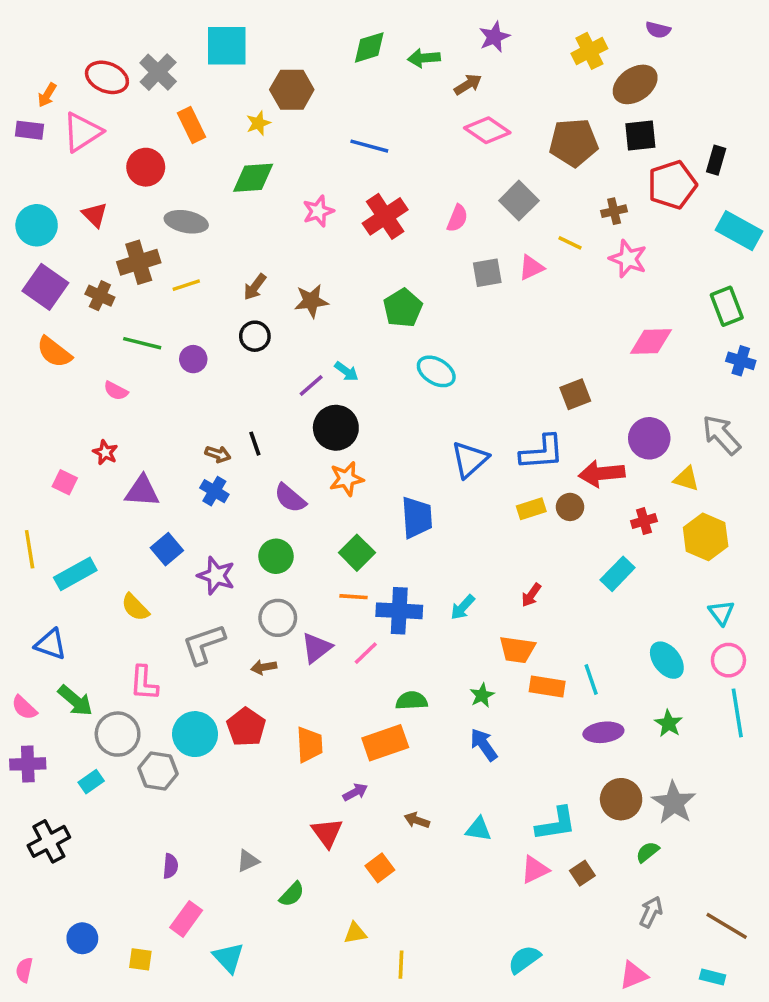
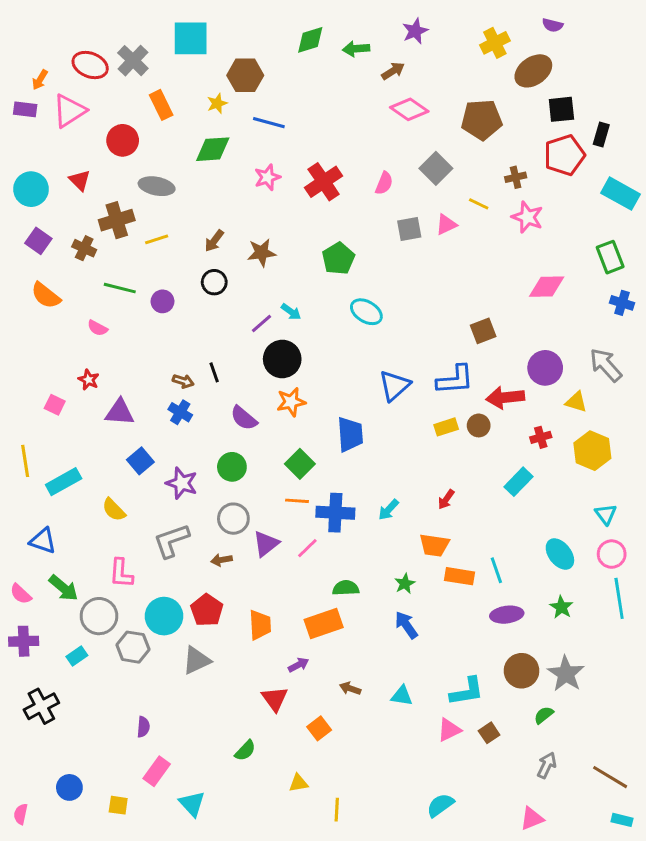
black square: (640, 135) -> (561, 109), moved
blue line: (369, 146) -> (269, 123), moved
purple square: (45, 287) -> (38, 241), size x0.7
gray triangle: (248, 861) -> (196, 660), moved, size x1.5
cyan rectangle: (713, 977) -> (622, 820), moved

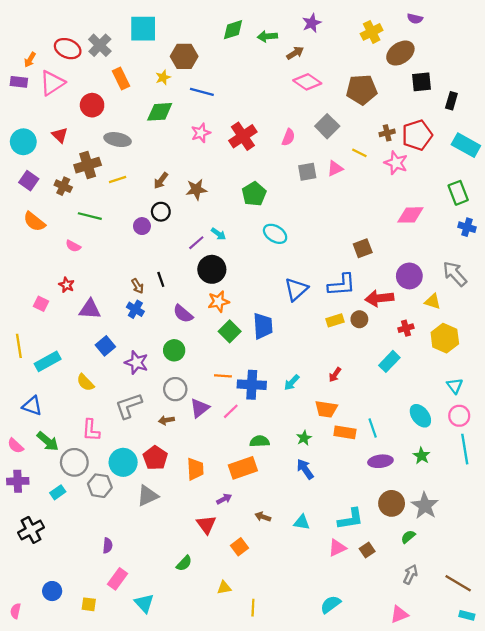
red pentagon: (564, 155) -> (417, 135), moved
purple circle: (163, 301) -> (142, 226), moved
brown arrow: (183, 381) -> (138, 286), turned 40
green square: (300, 464) -> (230, 331), moved

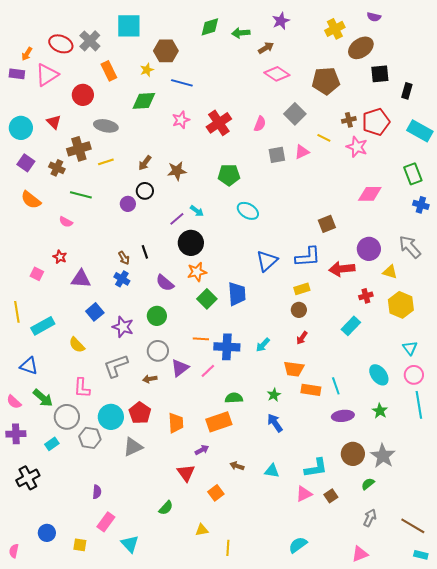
green pentagon: (254, 194) -> (229, 175), turned 30
brown circle: (359, 319) -> (299, 310), moved

